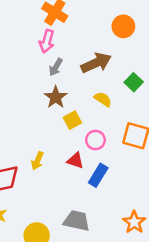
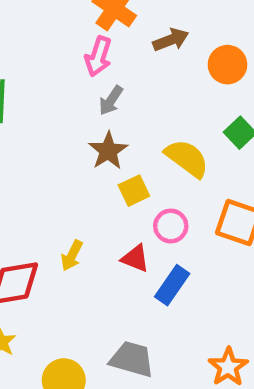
orange circle: (123, 26) -> (227, 65), moved
brown arrow: (96, 63) -> (171, 40), moved, size x0.7
yellow semicircle: (103, 99) -> (187, 158), size x1.5

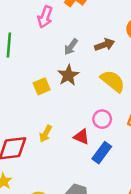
brown arrow: (171, 40) -> (105, 45), moved
pink arrow: (98, 56) -> (45, 17), moved
yellow square: (134, 191) -> (42, 86), moved

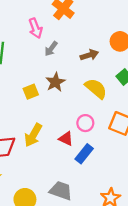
pink arrow: (45, 17) -> (36, 28), turned -42
gray arrow: (71, 47) -> (51, 49), moved
yellow arrow: (46, 134) -> (33, 135), size x1.5

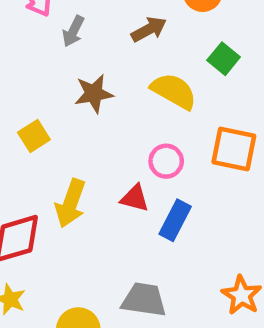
brown star: (55, 82) -> (94, 94), turned 30
yellow square: (31, 92) -> (34, 136), moved

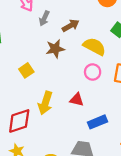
brown arrow: (149, 29) -> (71, 26), moved
pink circle: (166, 161) -> (93, 72), moved
blue rectangle: (175, 220) -> (98, 122), moved, turned 42

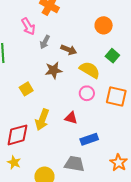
brown arrow: (71, 26) -> (69, 50), turned 49

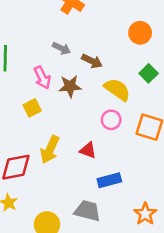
pink arrow: (28, 26) -> (42, 77), moved
gray arrow: (45, 42) -> (62, 48), turned -96

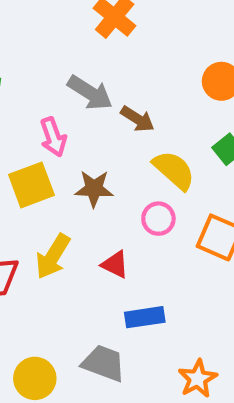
gray arrow: (62, 48) -> (90, 93), size x1.5
brown star: (70, 86) -> (94, 189), moved
yellow square: (32, 108) -> (31, 185), size x1.5

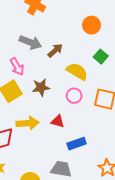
brown arrow: (137, 119) -> (55, 50), turned -63
yellow arrow: (53, 256) -> (28, 123), turned -115

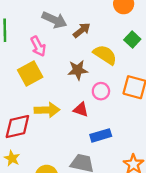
brown star: (41, 87) -> (78, 70), moved
pink circle: (74, 96) -> (101, 91), moved

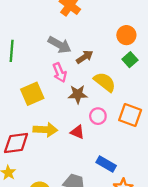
green square: (132, 40) -> (130, 60), moved
pink arrow: (38, 46) -> (60, 73), moved
blue rectangle: (101, 135) -> (106, 164), moved, turned 42

